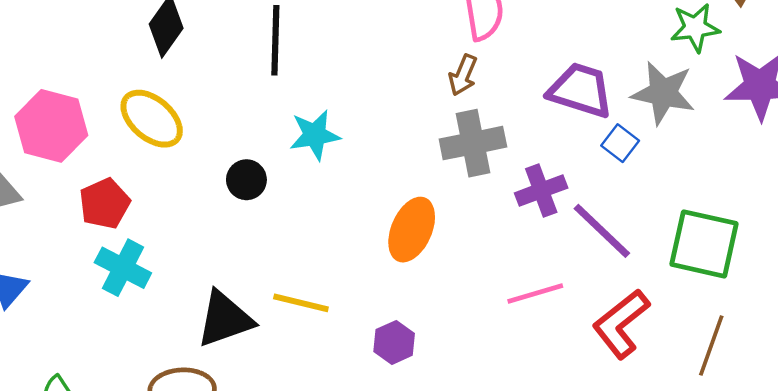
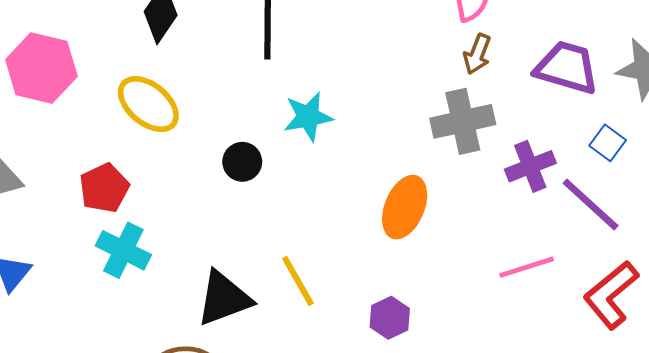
brown arrow: (463, 75) -> (477, 54), moved
pink hexagon: (51, 126) -> (41, 68), moved
blue square: (620, 143) -> (608, 143), moved
yellow line: (301, 303) -> (298, 281), turned 48

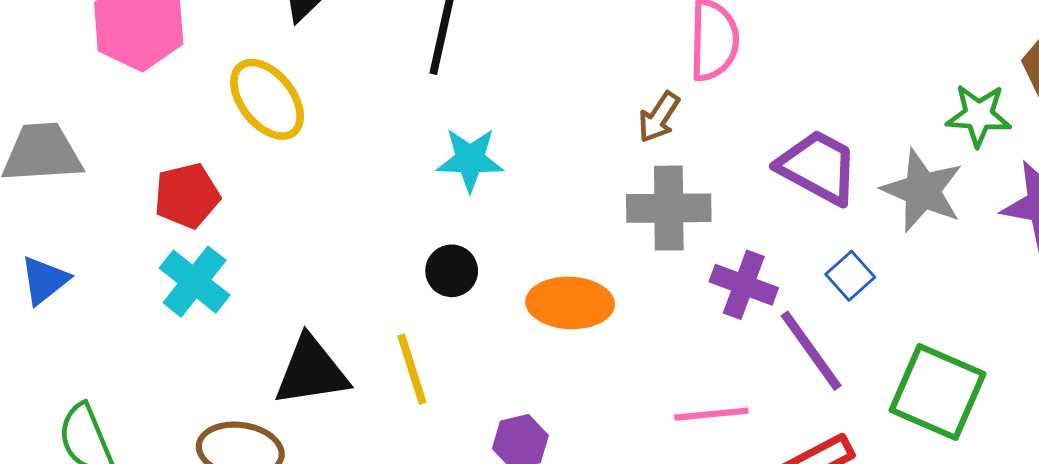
brown arrow: (477, 54) -> (659, 117), moved
black circle: (242, 162) -> (452, 271), moved
purple cross: (530, 166) -> (744, 285), turned 30
orange ellipse: (405, 207) -> (570, 303), turned 58

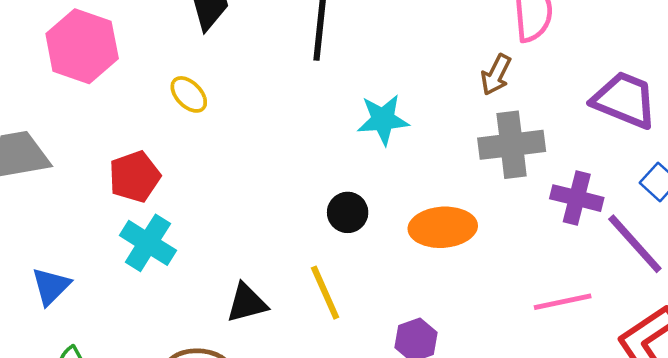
yellow ellipse: (267, 99) -> (189, 94), size x0.6
cyan star: (470, 160) -> (383, 120), moved
blue triangle: (44, 280) -> (51, 286), moved
black triangle: (311, 371) -> (247, 303), size x0.7

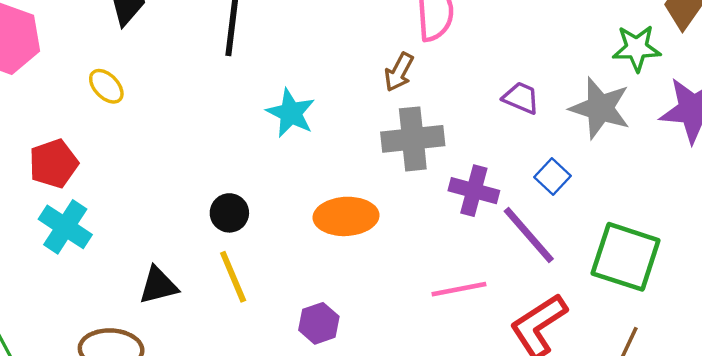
purple trapezoid: (625, 100) -> (521, 98), size x0.6
cyan star: (383, 120) -> (291, 113), turned 30
black circle: (348, 212) -> (229, 213), moved

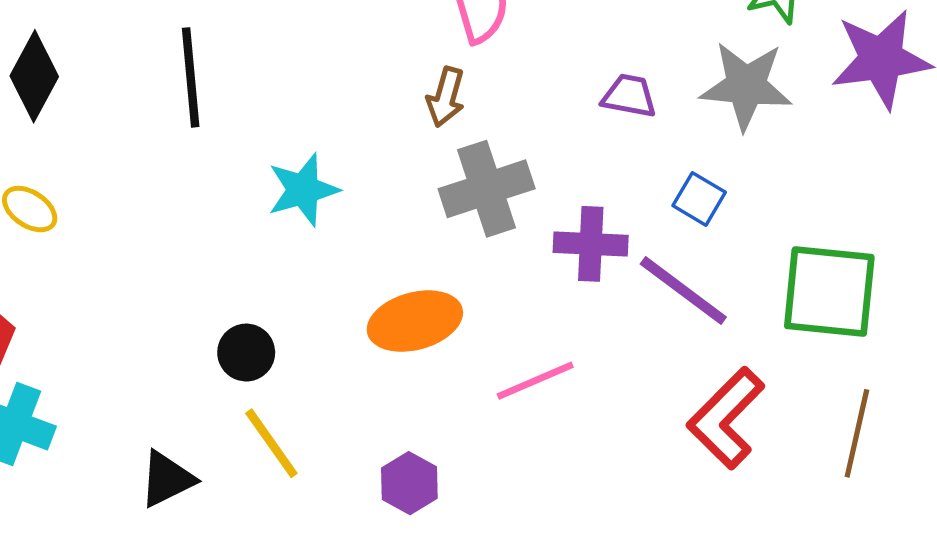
cyan star: (291, 113) -> (303, 190), turned -30
pink line: (459, 289) -> (535, 381), moved

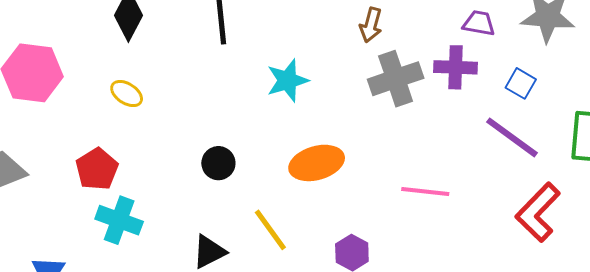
purple cross: (591, 244) -> (455, 67), moved
orange ellipse: (415, 321) -> (317, 163), moved
black circle: (246, 353) -> (218, 163), moved
pink line: (535, 381) -> (425, 191), turned 30

